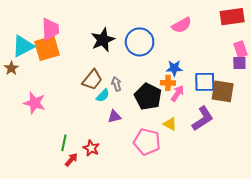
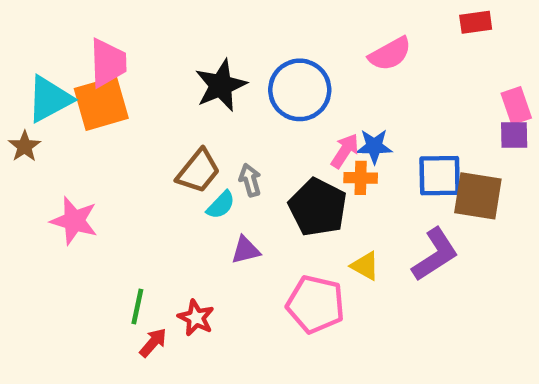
red rectangle: (232, 17) -> (476, 22), moved, size x0.6
pink arrow: (177, 93) -> (345, 151), moved

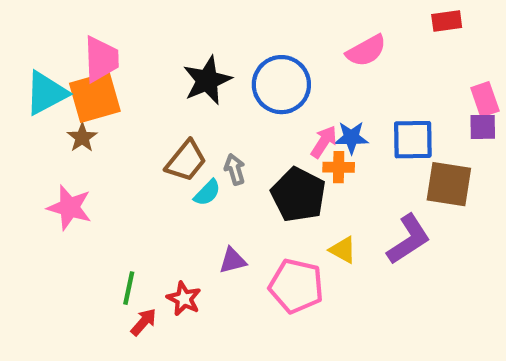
brown star: (25, 146) -> (82, 138), moved
blue square: (440, 176) -> (413, 140), moved
purple triangle: (246, 250) -> (233, 260), moved

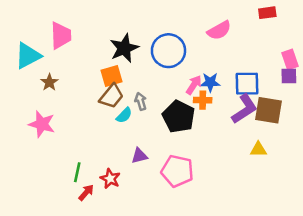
orange square: (95, 97) -> (111, 76), moved, size x0.7
purple L-shape: (409, 239) -> (244, 109), moved
yellow triangle: (343, 250) -> (258, 149), moved, turned -30

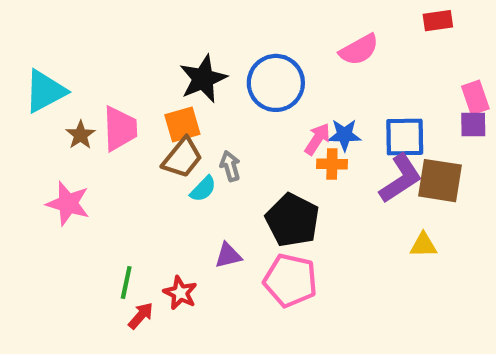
pink trapezoid: (61, 35) -> (120, 129), moved
black pentagon: (179, 117) -> (292, 220), moved

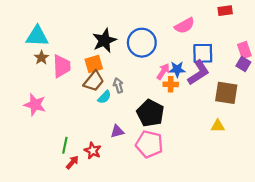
cyan triangle: (45, 91) -> (37, 36), moved, turned 30
purple square: (473, 125) -> (243, 64), turned 32
brown star: (80, 135) -> (41, 58), moved
blue square: (405, 137) -> (203, 53), moved
purple L-shape: (401, 179) -> (198, 73), moved

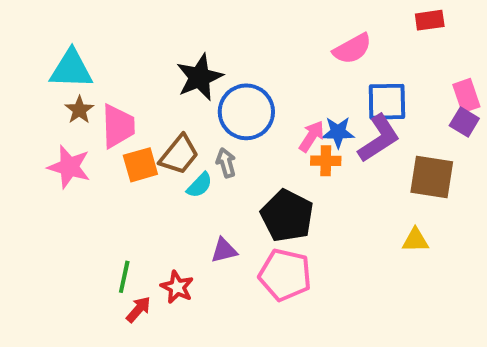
blue circle: (142, 43) -> (246, 112), moved
orange square: (94, 64) -> (140, 165), moved
pink star: (35, 105) -> (69, 167), moved

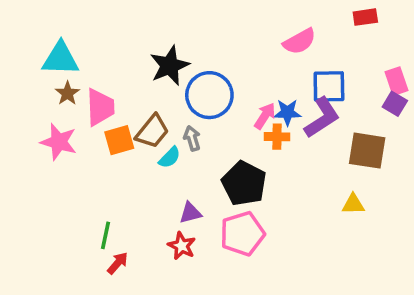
pink pentagon: (285, 275) -> (242, 234), turned -30
red star: (177, 287) -> (182, 246), moved

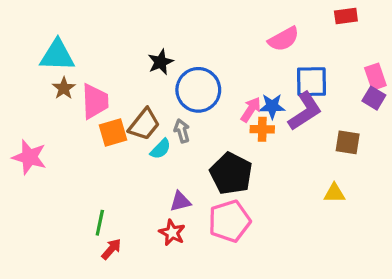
black star: (170, 66) -> (161, 62), size x0.7
pink star: (59, 142) -> (29, 157), moved
brown square: (367, 151) -> (348, 142), size x0.7

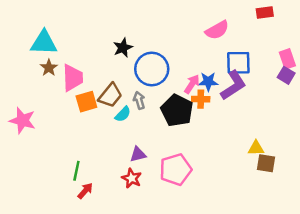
brown square: (348, 142) -> (266, 163), moved
black pentagon: (231, 174) -> (177, 110), moved

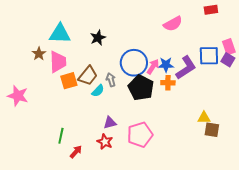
cyan triangle: (44, 43) -> (60, 34), moved
blue square: (238, 63) -> (209, 56), moved
blue circle: (152, 69) -> (134, 63), moved
orange cross: (201, 99) -> (168, 83), moved
red arrow: (85, 191) -> (76, 152), moved

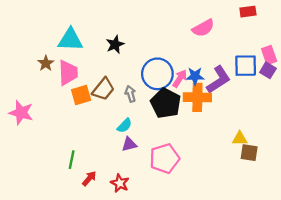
orange cross: (168, 83) -> (197, 97), size x1.6
cyan semicircle: (98, 91) -> (125, 126), moved
red star: (105, 142) -> (120, 183), moved

